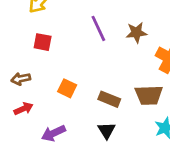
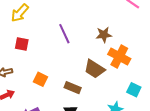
brown star: (136, 33) -> (104, 35), moved
brown trapezoid: (149, 95) -> (94, 69), moved, turned 35

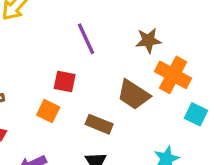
red square: (22, 44) -> (65, 81), moved
cyan square: (134, 90) -> (196, 114), moved

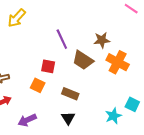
brown trapezoid: (134, 95) -> (83, 60), moved
cyan square: (196, 114) -> (132, 104), moved

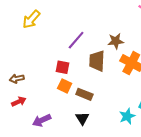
purple line: (62, 39) -> (76, 40), turned 66
brown trapezoid: (83, 60) -> (97, 61), turned 60
orange square: (38, 85) -> (65, 86), moved

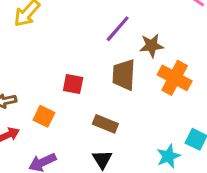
purple line: (76, 40) -> (118, 29), moved
orange square: (65, 86) -> (44, 116), moved

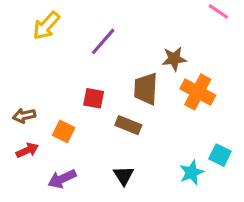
purple line: (118, 29) -> (103, 41), moved
brown rectangle: (105, 124) -> (128, 125), moved

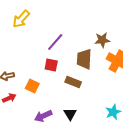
purple line: (103, 41) -> (55, 42), moved
purple arrow: (62, 179) -> (43, 116), moved

